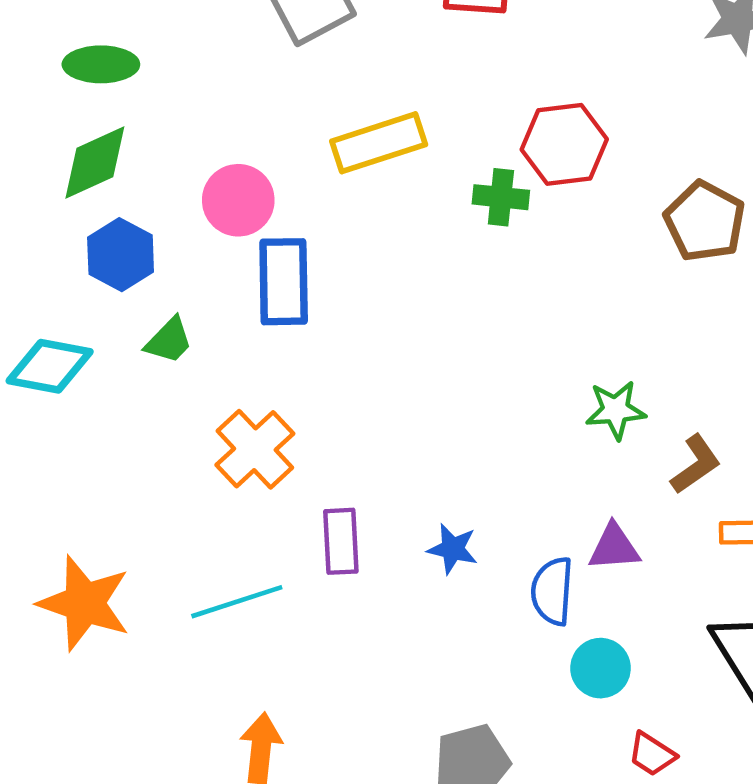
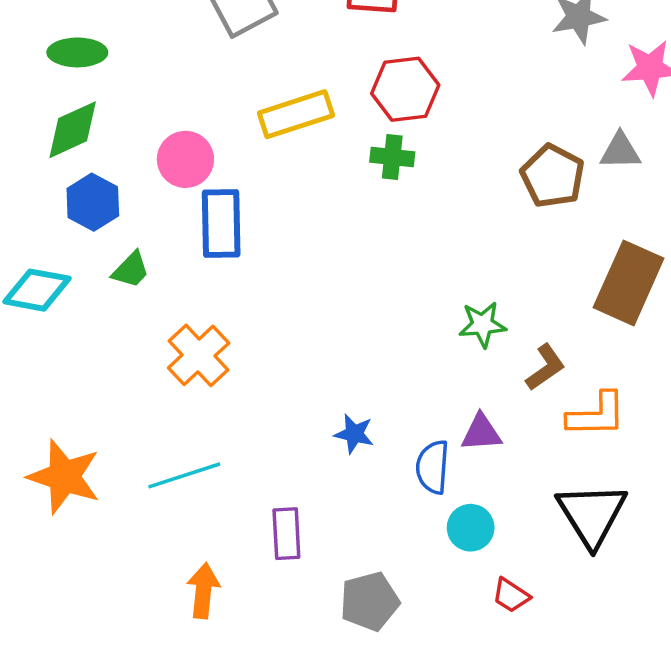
red hexagon: (564, 144) -> (405, 89), moved
purple rectangle: (341, 541) -> (286, 534), moved

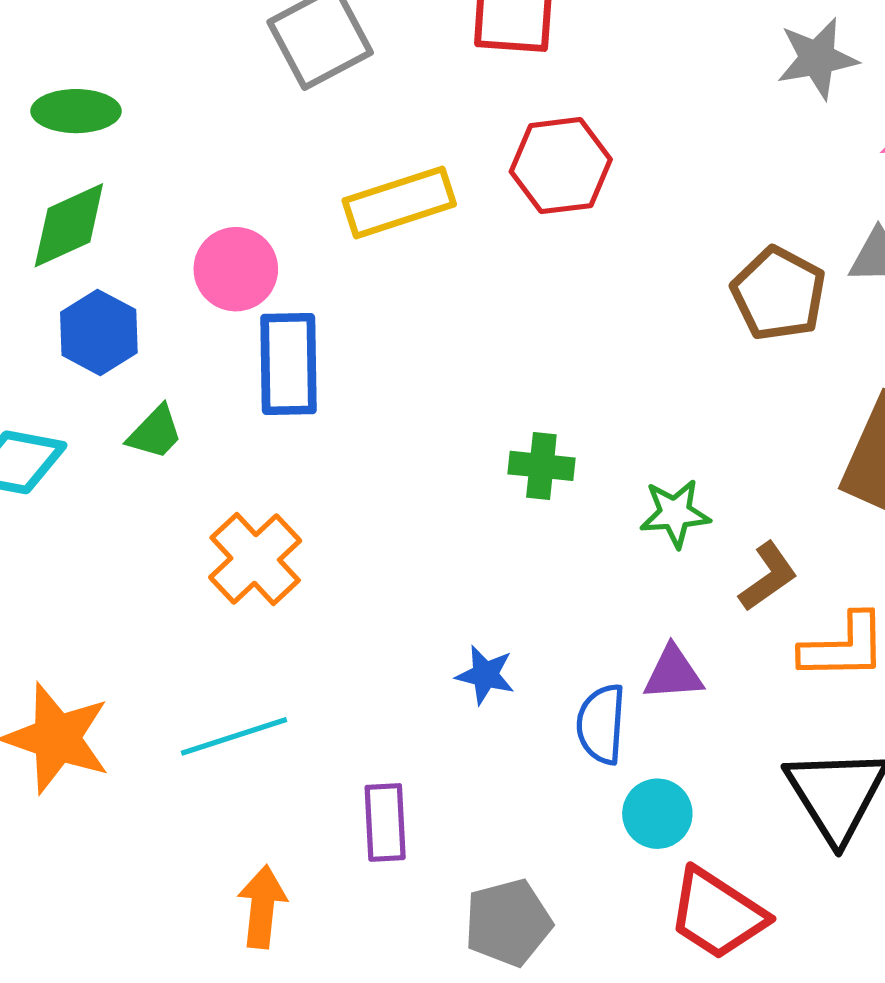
green cross: (392, 157) -> (541, 466), moved
red trapezoid: (511, 595) -> (717, 914), size x1.8

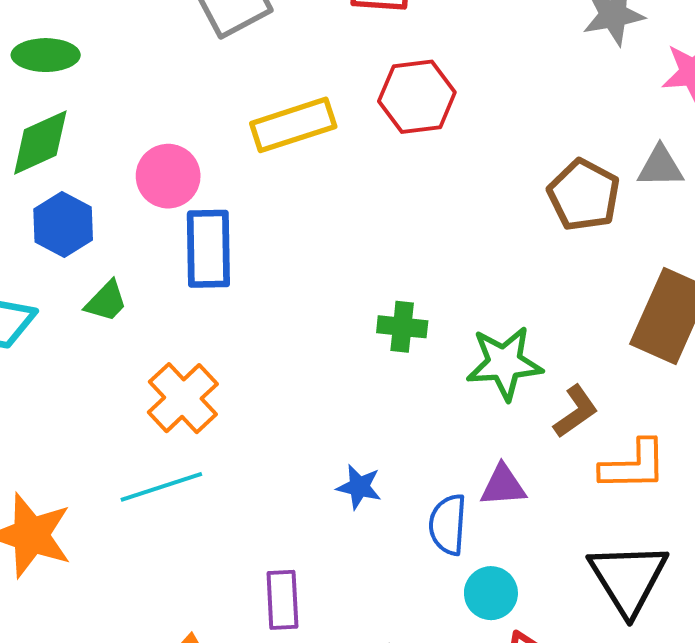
green star: (675, 513) -> (504, 363), size x1.4
cyan line: (234, 736) -> (161, 487), moved

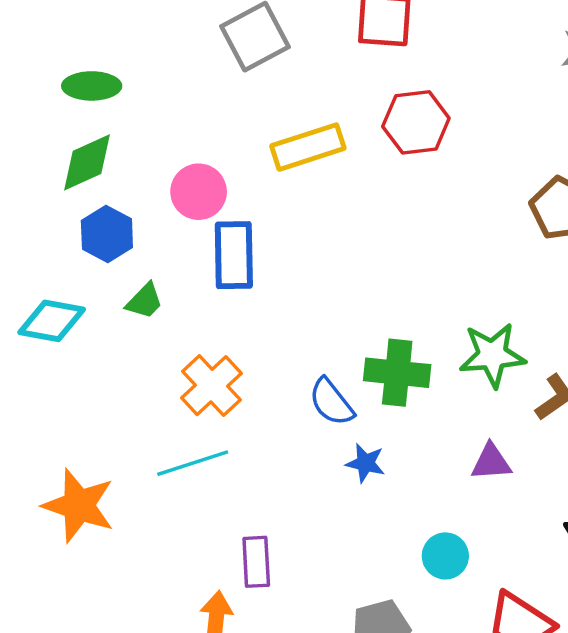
green cross: (402, 327) -> (397, 373), moved, size x1.5
blue semicircle: (448, 525) -> (331, 402), moved, turned -42
cyan circle: (491, 593) -> (445, 556), moved
purple rectangle: (282, 600) -> (256, 562), moved

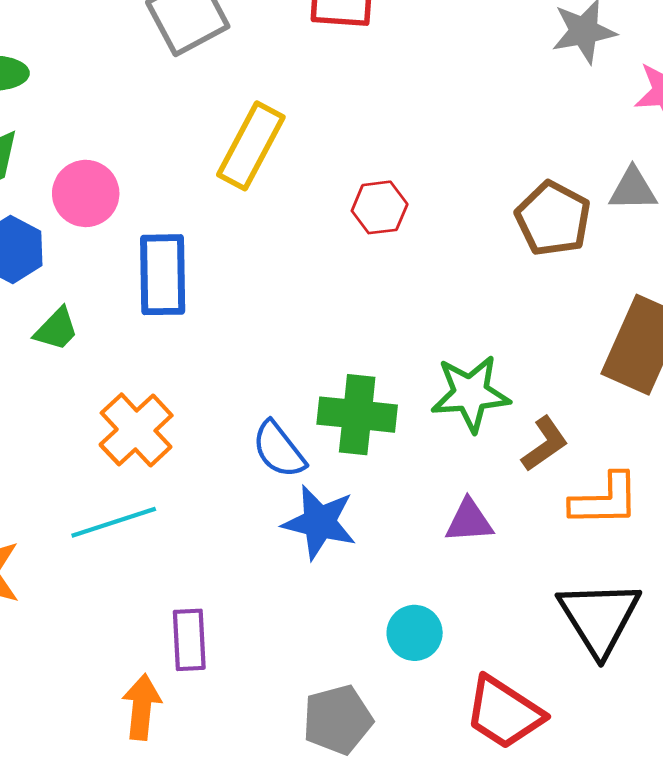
red hexagon: (416, 122) -> (380, 207), moved, size x0.7
yellow rectangle: (308, 147) -> (251, 146), turned -44
pink circle: (199, 192) -> (86, 193), moved
blue star: (365, 463) -> (319, 522), size x1.6

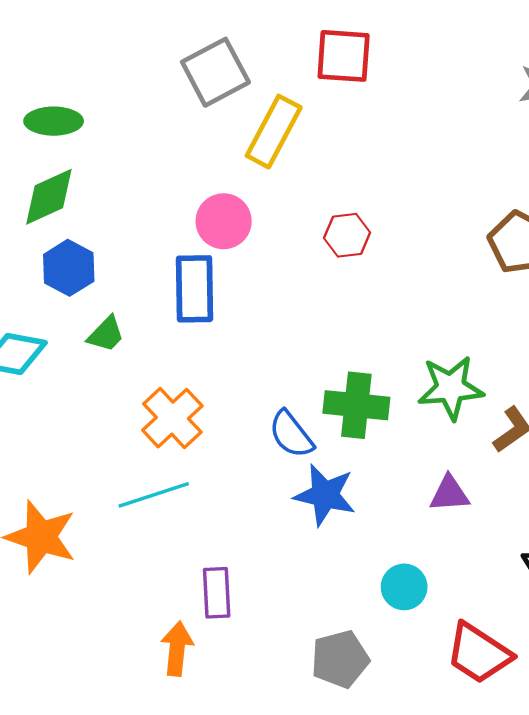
yellow rectangle: (251, 146) -> (274, 132), moved
pink circle: (86, 193) -> (224, 221), moved
red hexagon: (380, 207) -> (347, 235), moved

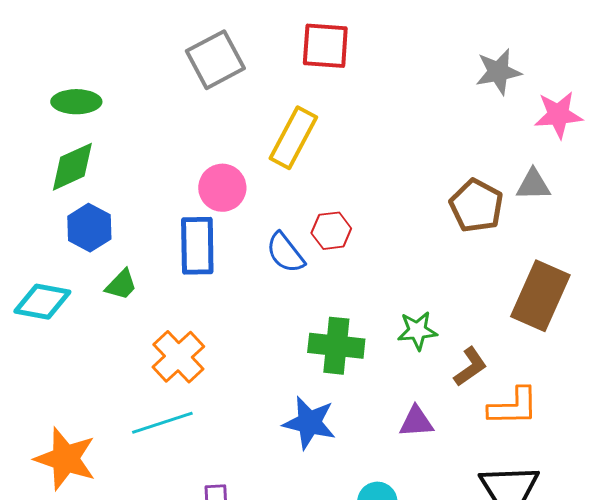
yellow rectangle: (274, 132) -> (293, 138), moved
red hexagon: (347, 235) -> (331, 231), moved
green star: (451, 388) -> (417, 331), size x0.7
blue semicircle: (291, 434) -> (285, 253), moved

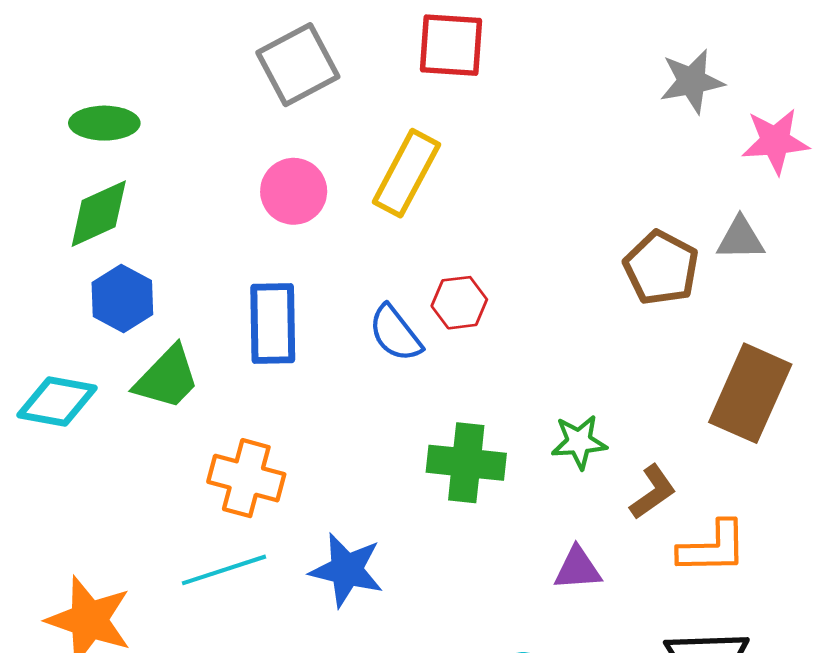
pink circle: (222, 188) -> (294, 191), moved
green trapezoid: (121, 285) -> (167, 378), size x1.5
orange cross: (178, 357) -> (246, 478), turned -32
blue star: (309, 423) -> (347, 570), moved

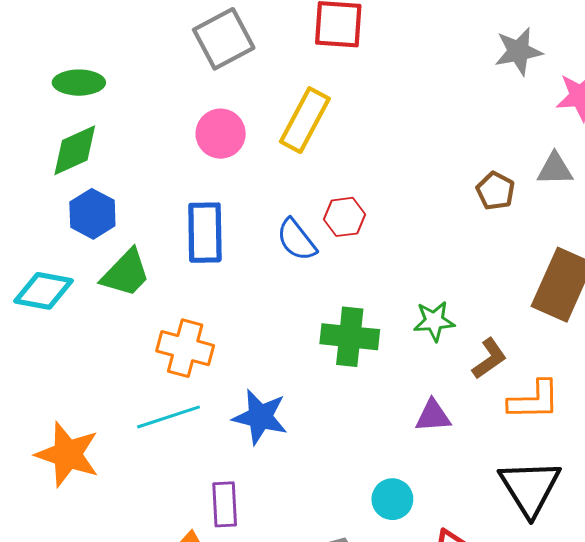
brown pentagon: (661, 268) -> (496, 191), size x0.7

